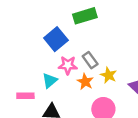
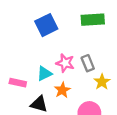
blue square: (56, 39) -> (46, 25), moved
orange star: (85, 82) -> (62, 90), moved

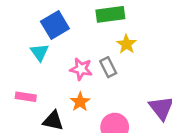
cyan triangle: (44, 74) -> (40, 52), moved, turned -35
yellow star: (102, 82) -> (126, 44), moved

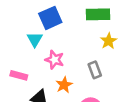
gray rectangle: (108, 67) -> (95, 70), moved
pink star: (81, 69) -> (54, 60), moved

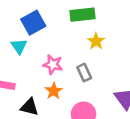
pink star: (54, 60) -> (53, 65), moved

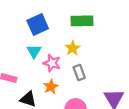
yellow star: (96, 41) -> (73, 48), moved
cyan triangle: (19, 46) -> (34, 51), moved

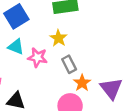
cyan triangle: (34, 51) -> (16, 47), turned -32
orange star: (51, 87) -> (82, 83), moved

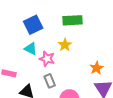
gray rectangle: (69, 64) -> (50, 81), moved
orange star: (82, 83) -> (97, 68), moved

